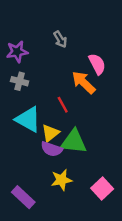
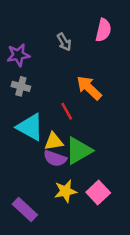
pink semicircle: (97, 64) -> (103, 30), moved, turned 40
yellow triangle: (50, 133) -> (54, 141), turned 30
green triangle: (74, 142) -> (79, 151), turned -36
pink square: (102, 188) -> (98, 192), moved

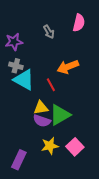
orange arrow: (89, 88) -> (68, 67), turned -65
cyan triangle: (30, 127) -> (24, 80), moved
purple rectangle: (25, 209) -> (19, 160), turned 72

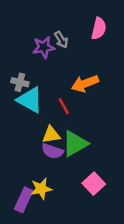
purple star: (14, 42) -> (44, 47), moved
yellow star: (50, 146) -> (41, 189), moved

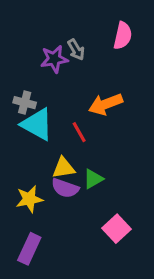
green triangle: (75, 144) -> (93, 179), size x0.6
yellow star: (41, 189) -> (29, 199), moved

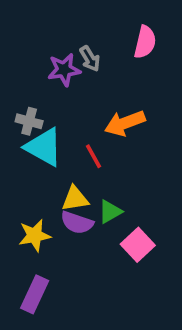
pink square: (116, 229) -> (138, 245), moved

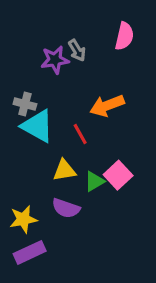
purple semicircle: (77, 223) -> (66, 208), moved
yellow star: (35, 235) -> (23, 219), moved
pink square: (138, 245) -> (118, 175), moved
purple rectangle: (35, 294) -> (30, 252), turned 40

